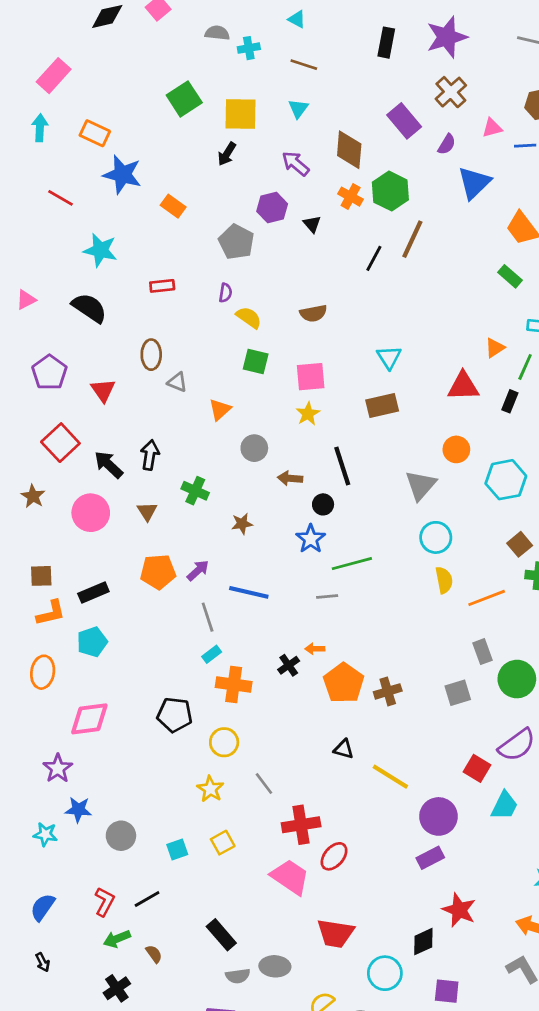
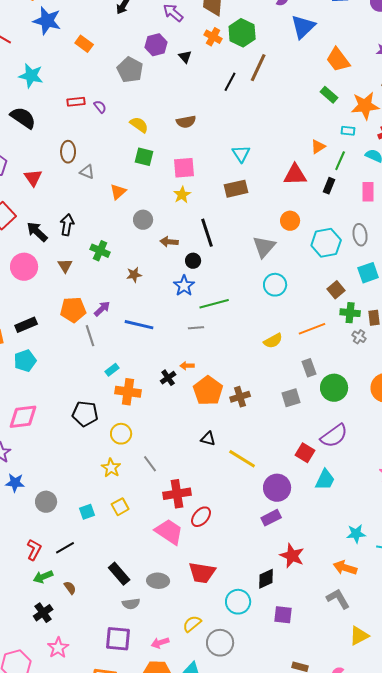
purple semicircle: (225, 293) -> (100, 107), moved, turned -48
yellow semicircle: (444, 580) -> (273, 341), moved, turned 72
gray line: (208, 617) -> (90, 336), moved
gray ellipse: (275, 966) -> (158, 581), moved

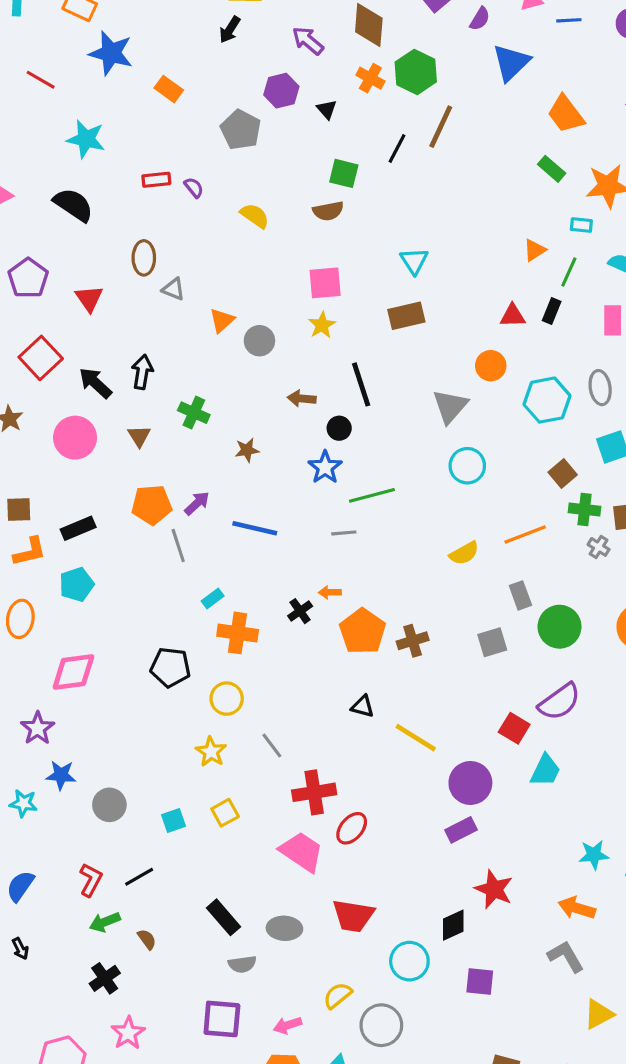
green square: (144, 157) -> (344, 173), moved
red triangle: (295, 175) -> (513, 316), moved, size x0.7
gray circle: (143, 220) -> (259, 341), moved

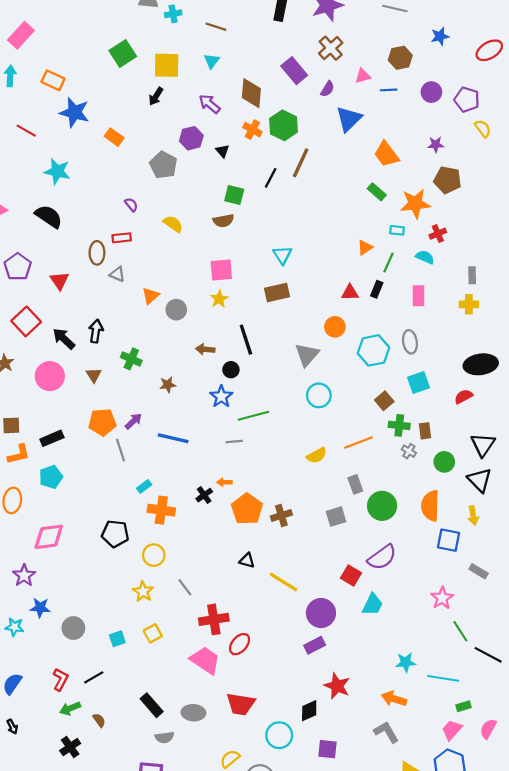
red rectangle: (156, 180) -> (122, 238), moved

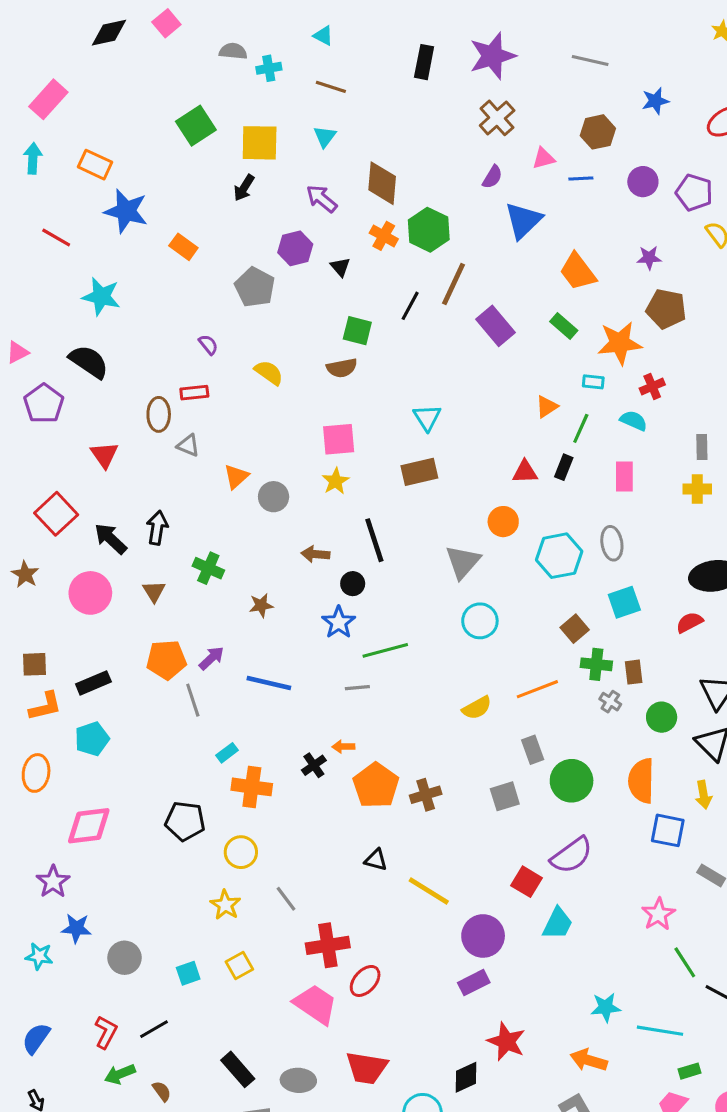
purple rectangle: (294, 71) -> (495, 326), moved
purple pentagon: (18, 267) -> (44, 404), moved

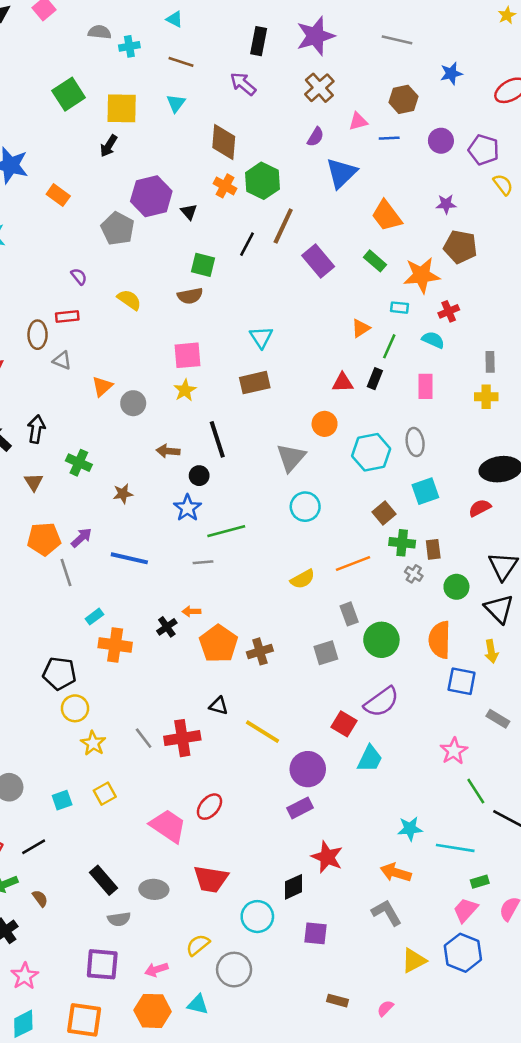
purple arrow: (322, 199) -> (243, 84), moved
purple hexagon: (295, 248) -> (151, 196), size x1.4
yellow circle: (241, 852) -> (75, 708), moved
red cross: (328, 945) -> (182, 738), moved

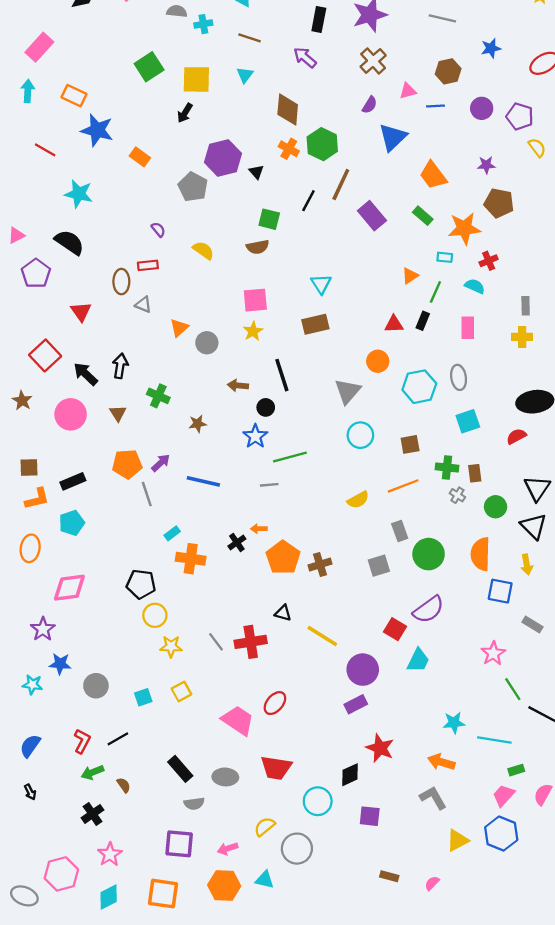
brown square: (384, 513) -> (410, 444), moved, turned 30
yellow star: (93, 743) -> (171, 646), turned -30

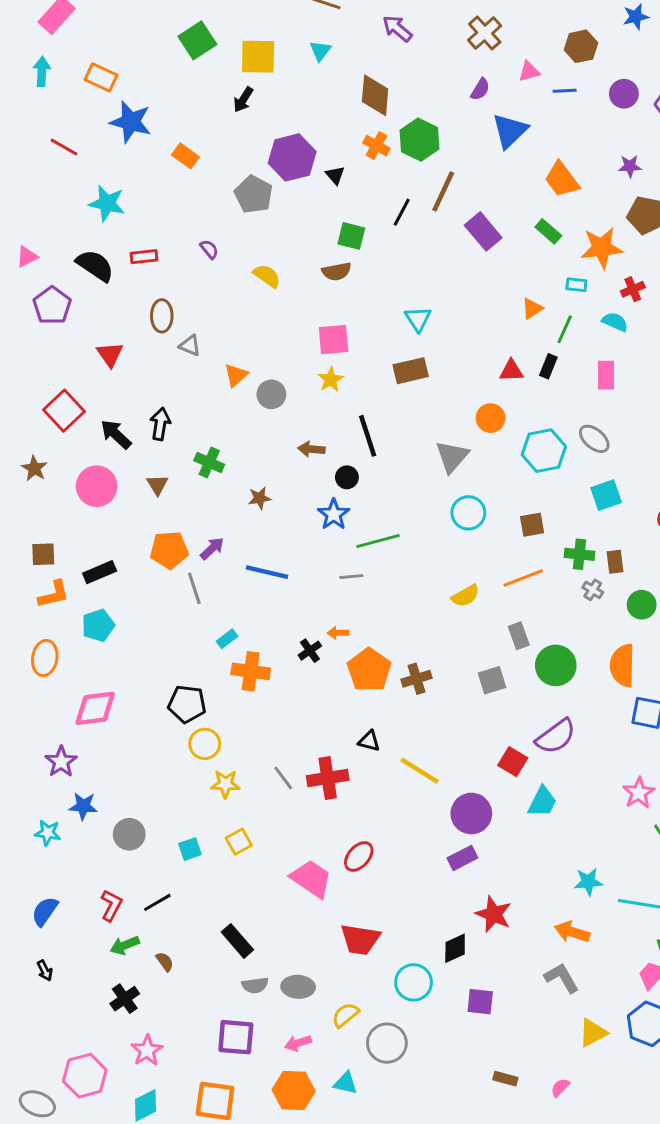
red rectangle: (148, 265) -> (144, 257), moved
gray ellipse: (459, 377) -> (594, 439), turned -40
gray ellipse: (225, 777) -> (298, 987), moved

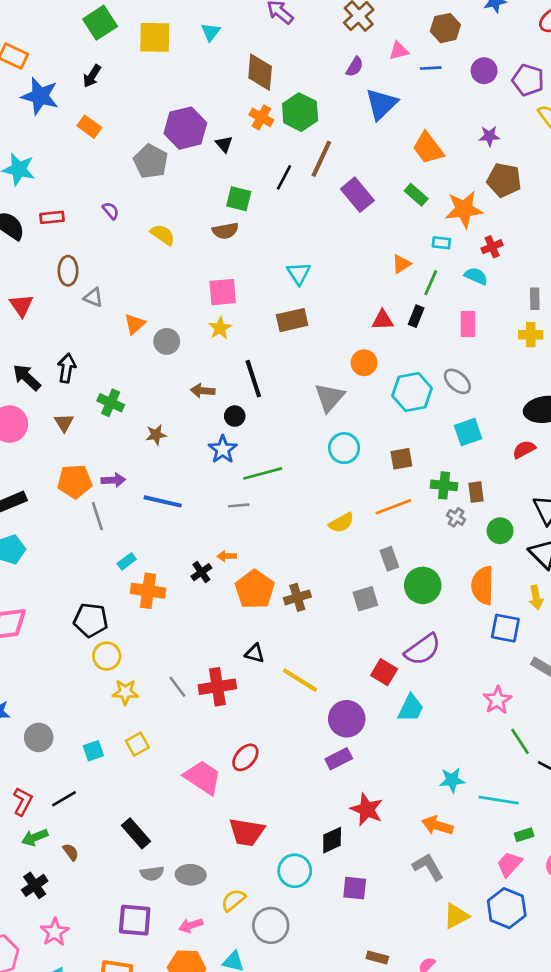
black arrow: (243, 100) -> (92, 76), moved
purple arrow: (212, 548) -> (113, 480), turned 40

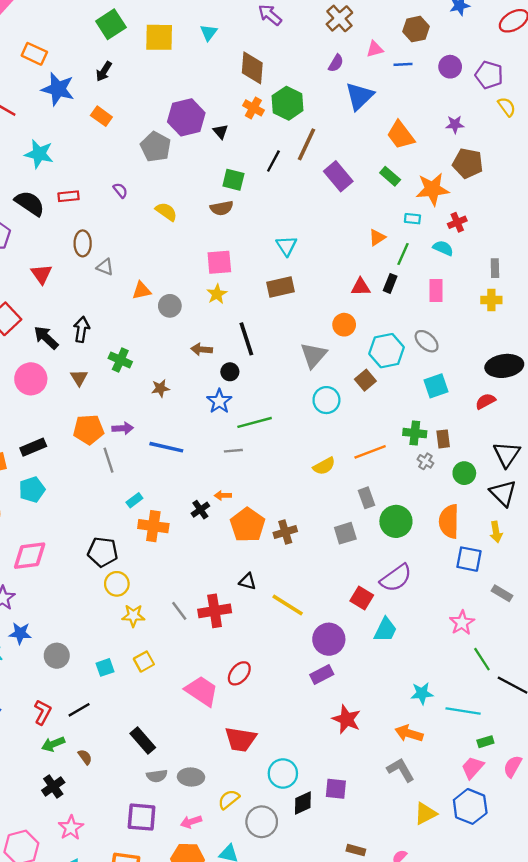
orange triangle: (135, 324) -> (142, 291), turned 30
brown square: (401, 459) -> (365, 380), moved, turned -30
black diamond: (332, 840) -> (303, 803), moved

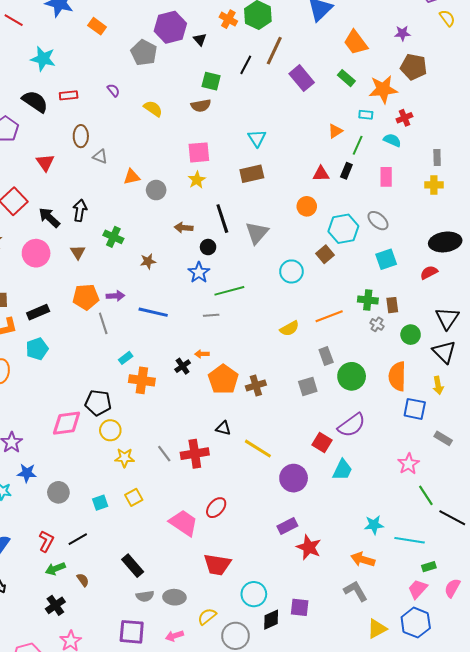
gray triangle: (314, 355) -> (257, 233), moved
pink diamond: (30, 556) -> (67, 423), moved
purple rectangle: (322, 675) -> (287, 526), moved

